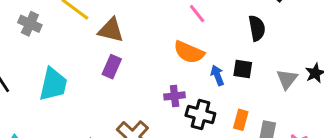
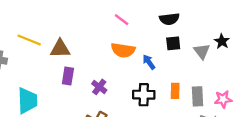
black semicircle: (257, 28) -> (169, 19), turned 108
black square: (243, 69) -> (173, 43), moved
purple cross: (175, 96) -> (99, 87), moved, turned -32

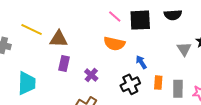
black semicircle: (169, 19) -> (173, 15), moved
black square: (173, 43) -> (140, 20), moved, size x1.6
blue arrow: (149, 62) -> (141, 62), moved
black cross: (144, 95) -> (130, 84), turned -30

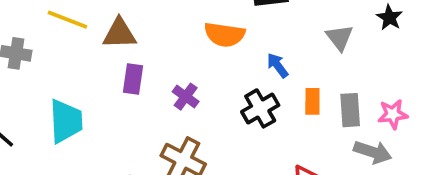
gray triangle: (184, 49) -> (340, 38), moved

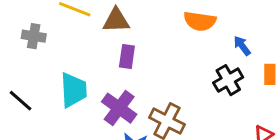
purple cross: (186, 97) -> (119, 108), moved, size x1.6

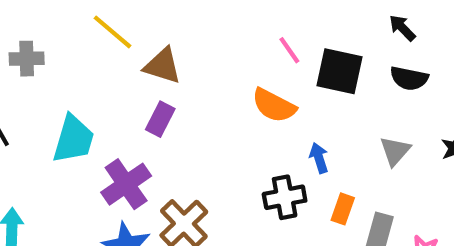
gray cross: (34, 36) -> (27, 59), moved, turned -30

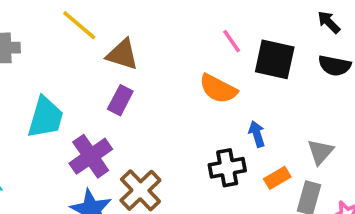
gray triangle: (395, 151) -> (320, 152), moved
orange rectangle: (343, 209) -> (277, 178), turned 40

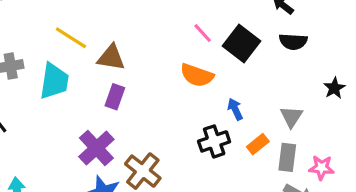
black square: (275, 59) -> (241, 43), turned 33
cyan trapezoid: (45, 117) -> (54, 81), moved

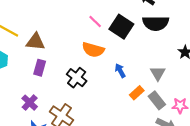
black semicircle: (293, 42) -> (156, 23), size x1.4
black cross: (214, 141) -> (77, 78), moved, turned -30
purple cross: (96, 148) -> (30, 103), size x0.7
gray rectangle: (287, 157) -> (157, 100), turned -42

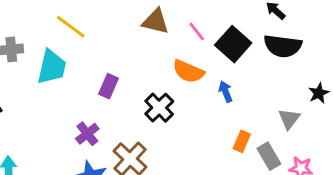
brown triangle: (35, 42) -> (156, 21), moved
blue arrow: (120, 71) -> (226, 92), moved
gray triangle: (158, 73) -> (289, 119), moved
orange rectangle: (137, 93) -> (242, 141), turned -32

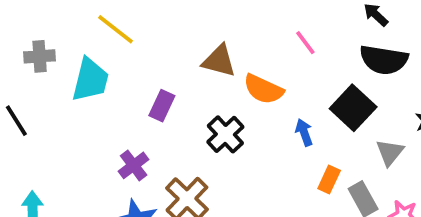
brown triangle: (156, 21) -> (219, 61), moved
pink line: (197, 31) -> (305, 43), moved
black square: (233, 44) -> (353, 108), moved
blue arrow: (226, 92) -> (304, 132), moved

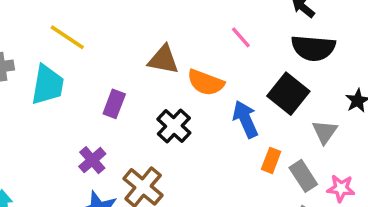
blue arrow: (304, 132) -> (245, 119), size x1.5

